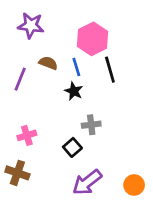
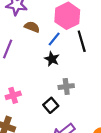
brown semicircle: (48, 63) -> (32, 27), moved
blue line: (76, 67) -> (54, 39), turned 56

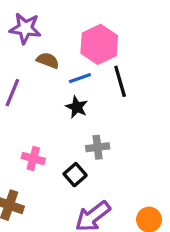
blue line: (54, 39) -> (80, 78), turned 32
pink cross: (13, 95) -> (33, 158), moved, turned 32

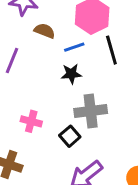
black star: (77, 107) -> (71, 74), turned -30
gray cross: (98, 147) -> (91, 111), size x1.5

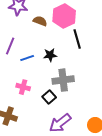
brown semicircle: (45, 31) -> (40, 21), moved
blue line: (74, 47) -> (27, 58), moved

